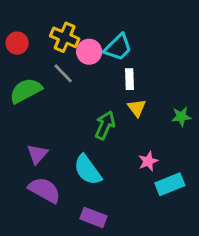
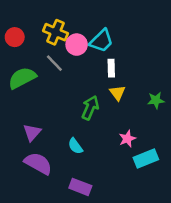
cyan semicircle: (88, 170) -> (75, 146), size x0.6

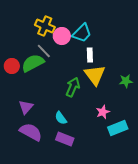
red circle: (15, 37) -> (12, 66), moved
green semicircle: (22, 78) -> (33, 63), moved
yellow triangle: (117, 93) -> (95, 75), size x1.6
purple rectangle: (80, 187) -> (65, 139), moved

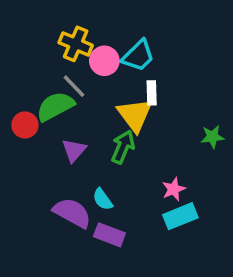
red circle: (12, 66) -> (25, 125), moved
yellow triangle: (95, 75) -> (135, 115), moved
purple triangle: (26, 107) -> (74, 150), moved
cyan rectangle: (118, 128) -> (180, 216), moved
purple semicircle: (31, 132) -> (72, 213), moved

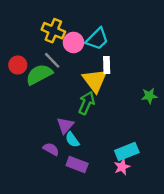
red circle: (25, 125) -> (18, 65), moved
purple triangle: (74, 150) -> (65, 125), moved
pink star: (174, 189) -> (122, 167), moved
purple semicircle: (72, 213) -> (51, 149), size x0.6

